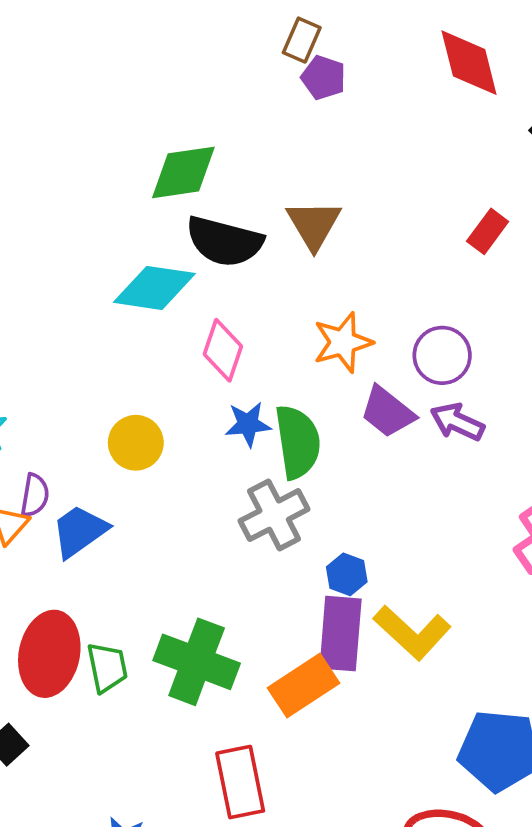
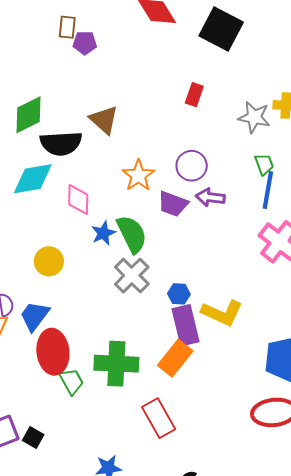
red ellipse: (49, 654) -> (53, 352), moved

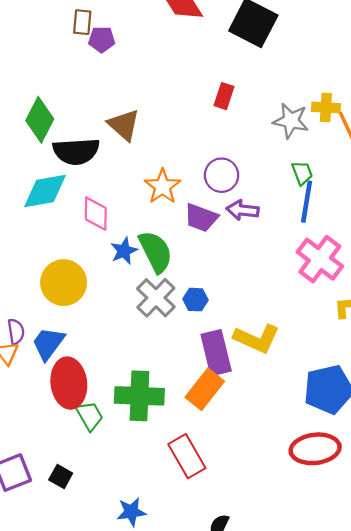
green diamond: (28, 115) -> (40, 120), turned -36
yellow circle: (49, 261) -> (64, 283), size x1.4
blue hexagon: (179, 294) -> (196, 300), moved
black square: (33, 437) -> (61, 477), moved

